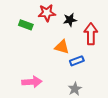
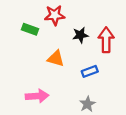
black star: (70, 20) -> (80, 35), moved
orange triangle: (62, 47) -> (56, 58), moved

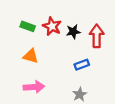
red star: (55, 15) -> (52, 26), moved, turned 30
orange triangle: (56, 58) -> (31, 56), moved

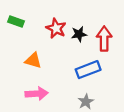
green rectangle: (28, 26) -> (16, 21), moved
blue rectangle: (82, 65) -> (88, 70), size x1.5

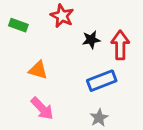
red star: (56, 28) -> (62, 16), moved
pink arrow: (37, 94) -> (42, 108), turned 50

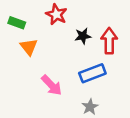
orange triangle: (38, 70) -> (29, 47), moved, turned 36
pink arrow: (42, 108) -> (52, 85), moved

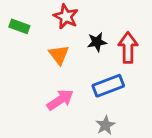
orange triangle: (29, 47) -> (59, 55), moved
pink arrow: (52, 85) -> (60, 100), turned -80

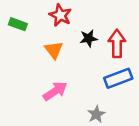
blue rectangle: (108, 86) -> (118, 78), moved

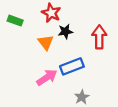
black star: (89, 38) -> (65, 31), moved
blue rectangle: (118, 78) -> (72, 66), moved

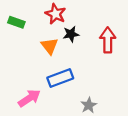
blue rectangle: (72, 66) -> (60, 78), moved
pink arrow: (47, 77) -> (29, 98), moved

